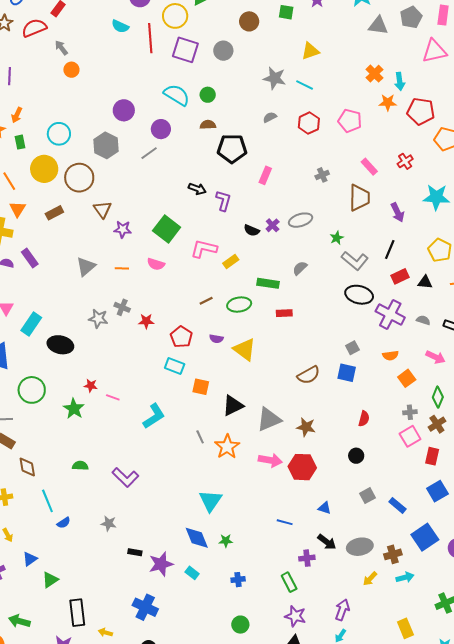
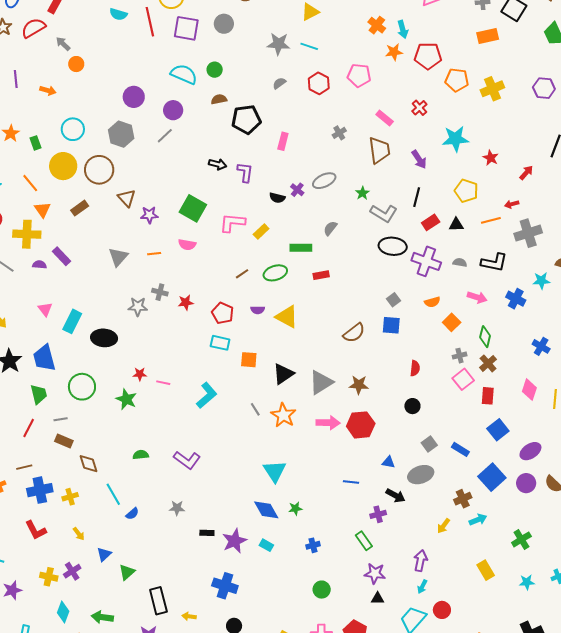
orange arrow: (17, 115) -> (48, 90), moved, turned -91
gray ellipse: (360, 547) -> (421, 475), moved

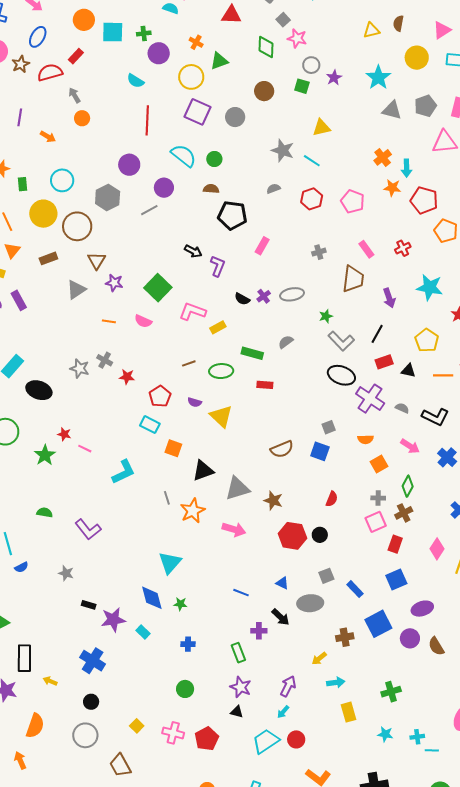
red line: (150, 22) -> (147, 120), moved
gray triangle: (118, 257) -> (76, 290), moved
red hexagon: (361, 425) -> (292, 536), moved
cyan arrow: (478, 520) -> (336, 682), moved

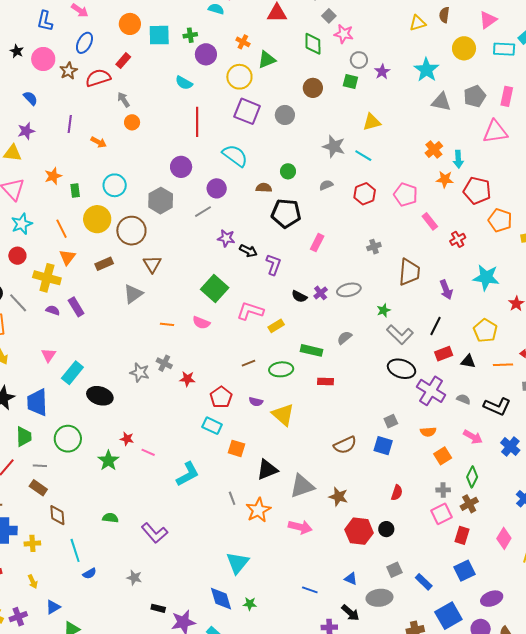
green circle: (214, 159) -> (288, 171), moved
pink rectangle: (366, 249) -> (430, 221), moved
purple star: (114, 283) -> (226, 238), moved

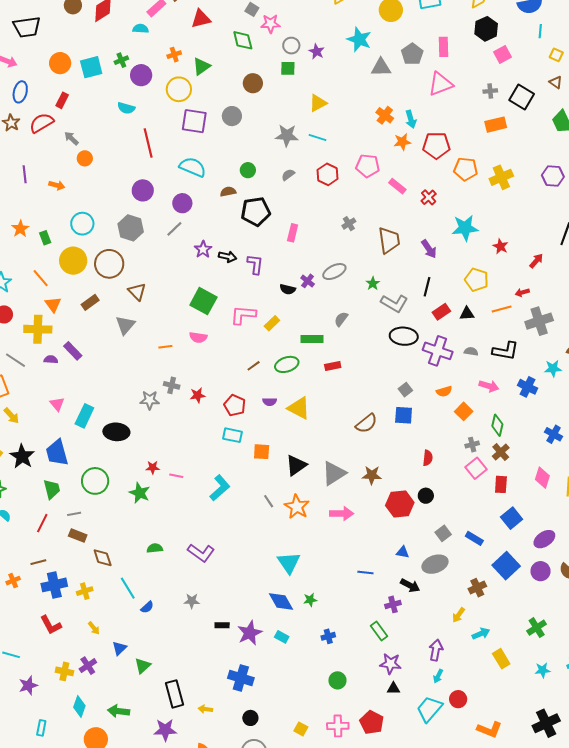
orange cross: (243, 42) -> (174, 55), turned -32
purple star: (226, 238) -> (203, 249), turned -30

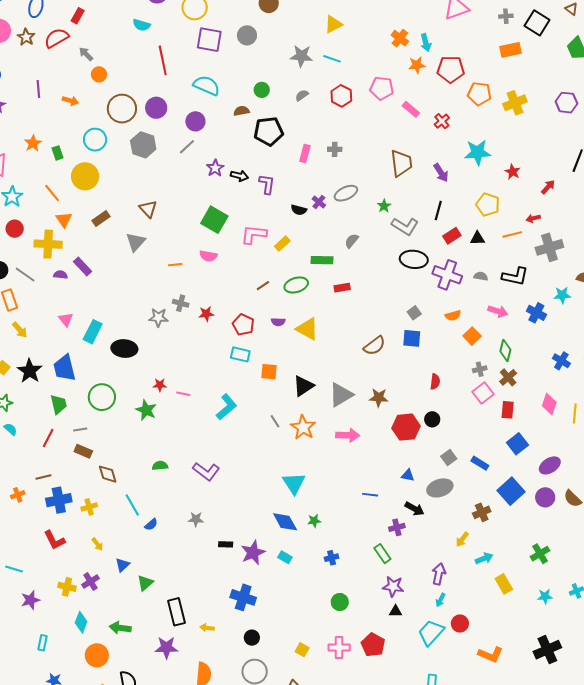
gray cross: (349, 224) -> (335, 149), moved, turned 32
brown circle: (109, 264) -> (122, 109), moved

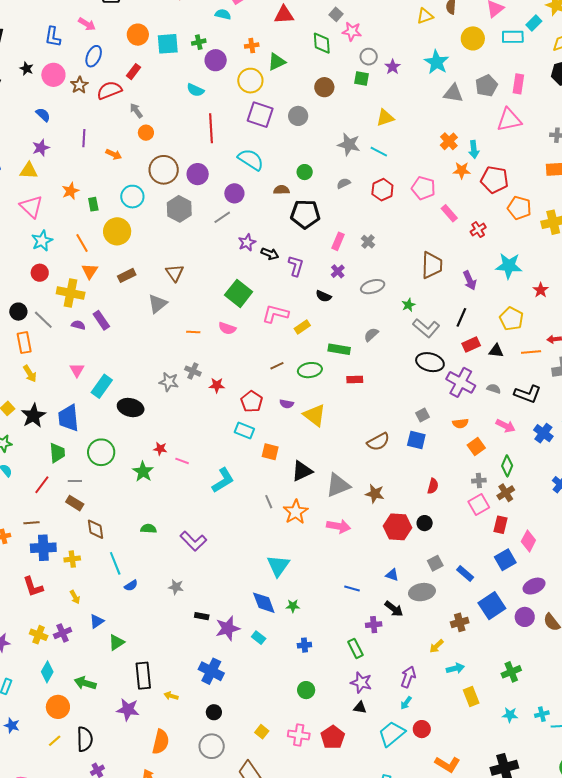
gray cross: (335, 149) -> (368, 242), turned 32
purple cross: (319, 202) -> (338, 271), moved
pink diamond: (549, 404) -> (528, 541), moved

